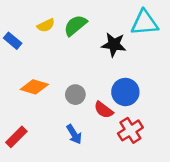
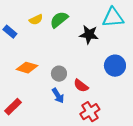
blue circle: (125, 92) -> (115, 66), moved
red cross: (130, 130) -> (90, 112), moved
blue arrow: (74, 134) -> (58, 96), moved

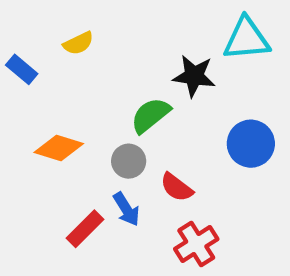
green semicircle: (59, 20) -> (150, 115), moved
red rectangle: (13, 107) -> (85, 229), moved

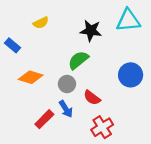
blue rectangle: (22, 69) -> (12, 45), moved
black star: (194, 76) -> (91, 31), moved

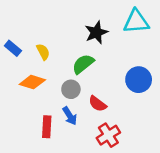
yellow semicircle: (41, 23) -> (43, 52), moved, turned -91
black star: (91, 31) -> (96, 33), turned -30
red rectangle: (44, 119) -> (47, 127), turned -42

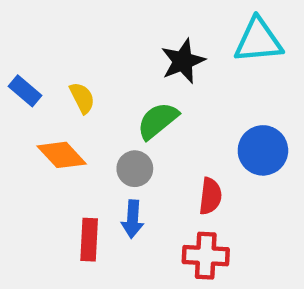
orange diamond: (32, 82) -> (62, 155), turned 30
red semicircle: (98, 104) -> (210, 196), moved, turned -120
blue arrow: (70, 116) -> (133, 219), turned 36
red cross: (108, 135) -> (206, 256), turned 35

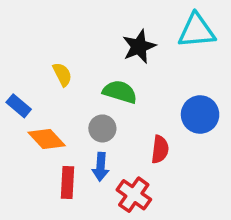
blue rectangle: (25, 91) -> (19, 106), moved
green semicircle: (158, 121) -> (120, 92), turned 56
orange diamond: (62, 155) -> (47, 139), moved
red cross: (206, 256) -> (134, 195), moved, turned 32

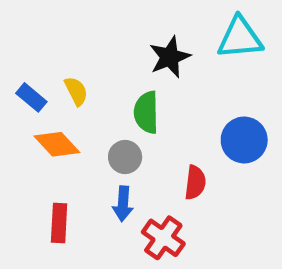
green semicircle: (120, 92) -> (146, 112), turned -108
blue rectangle: (19, 106) -> (31, 97), moved
orange diamond: (47, 139) -> (57, 144), moved
red rectangle: (68, 182) -> (59, 223), moved

